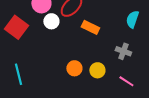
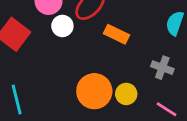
orange circle: (74, 68) -> (94, 91), size x1.6

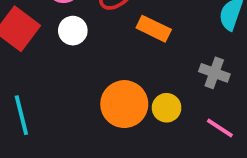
white circle: (62, 26) -> (73, 31), moved

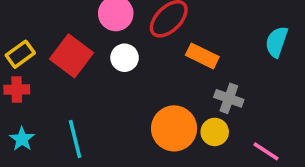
gray cross: (214, 73) -> (229, 98), moved

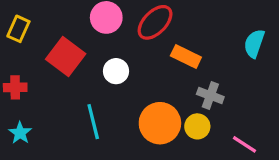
yellow rectangle: (20, 54) -> (18, 29), moved, turned -30
white circle: (125, 58) -> (116, 71), moved
cyan line: (75, 139) -> (93, 122), moved

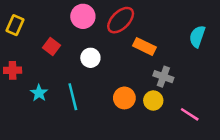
red square: (66, 56) -> (52, 46), size x0.6
orange circle: (160, 123) -> (124, 98), size x0.7
cyan star: (20, 133) -> (39, 93), moved

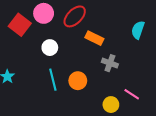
red square: (52, 46) -> (20, 25), moved, size x1.5
cyan line: (73, 97) -> (53, 80), moved
yellow circle: (153, 101) -> (111, 105), moved

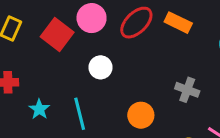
orange rectangle: (94, 38) -> (178, 23), moved
cyan line: (53, 80) -> (80, 114), moved

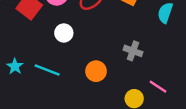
cyan line: (80, 114) -> (47, 70), turned -55

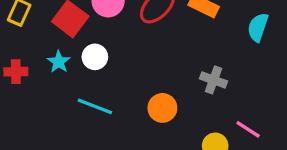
white circle: (64, 33) -> (95, 57), moved
cyan star: (15, 66) -> (59, 62), moved

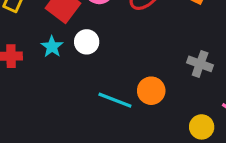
cyan line: (95, 106) -> (115, 100), moved

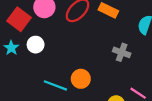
gray cross: (200, 64) -> (122, 52), moved

